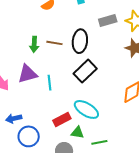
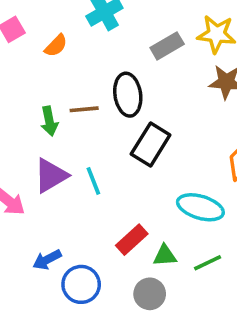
cyan ellipse: (86, 109) -> (200, 207), moved

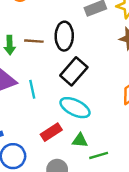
cyan ellipse: (200, 207) -> (75, 108), moved
green triangle: (165, 256) -> (80, 140), moved

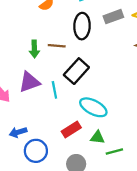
black ellipse: (64, 36) -> (82, 26), moved
black rectangle: (74, 71) -> (76, 71), moved

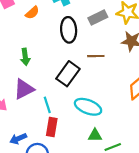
brown line: (57, 46) -> (96, 56), moved
cyan line: (54, 90) -> (47, 105), moved
red rectangle: (71, 129) -> (52, 127), moved, turned -42

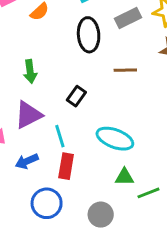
black rectangle: (68, 74) -> (76, 96), moved, size x0.6
blue arrow: (18, 139) -> (27, 161), moved

